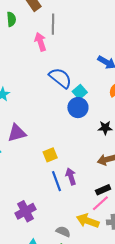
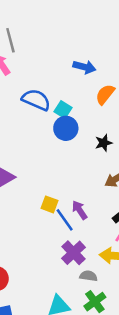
yellow square: (50, 155) -> (50, 204), moved, turned -32
purple cross: (25, 211) -> (73, 253), moved

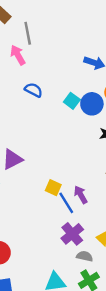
blue semicircle: (36, 100) -> (34, 90), moved, size x0.7
blue circle: (66, 128) -> (92, 104), moved

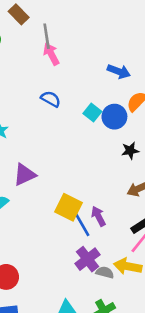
pink arrow: (18, 55) -> (51, 54), moved
yellow square: (53, 188) -> (68, 207), size x1.5
gray semicircle: (85, 256) -> (105, 272), moved

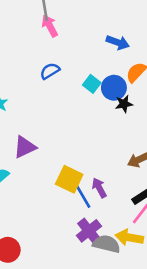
blue semicircle: (51, 99) -> (50, 71), turned -60
black star: (130, 151) -> (124, 104), moved
gray semicircle: (105, 272) -> (106, 244), size x1.5

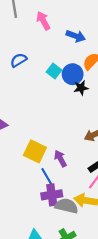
pink arrow: (50, 26) -> (43, 21), moved
blue line: (83, 196) -> (47, 178), moved
purple cross: (89, 231) -> (52, 195), turned 30

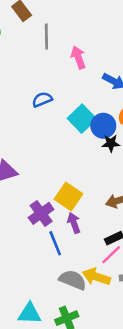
cyan square: (54, 71) -> (82, 119), size x1.5
yellow square: (35, 151) -> (68, 196), moved
purple cross: (52, 195) -> (41, 213), moved, turned -36

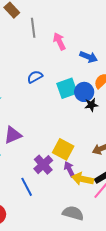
cyan square: (82, 119) -> (67, 88), turned 30
blue line: (55, 243) -> (27, 187), moved
yellow arrow: (96, 277) -> (83, 179), moved

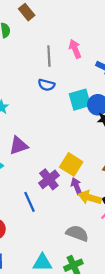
gray line: (33, 28) -> (49, 56), moved
blue semicircle: (35, 77) -> (46, 85), turned -140

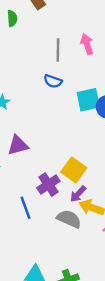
purple arrow: (76, 186) -> (78, 194), turned -119
gray semicircle: (77, 233) -> (69, 219), moved

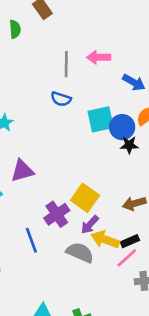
pink arrow: (87, 44) -> (99, 57), turned -72

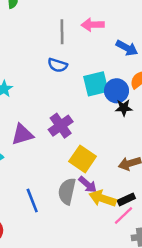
purple cross: (57, 214) -> (61, 126), moved
purple arrow: (90, 225) -> (88, 184), turned -90
gray semicircle: (80, 252) -> (67, 191), moved, turned -100

